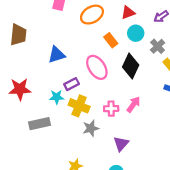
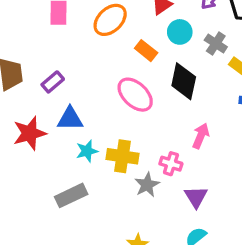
blue triangle: (57, 55) -> (70, 119), moved, turned 30
purple rectangle: (72, 84) -> (53, 82), moved
red star: (20, 89) -> (30, 133), moved
pink cross: (111, 109) -> (171, 164), moved, turned 32

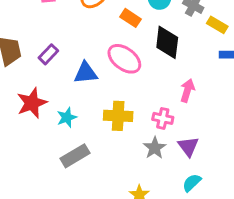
blue triangle: (70, 119) -> (86, 73), moved
cyan star: (87, 151) -> (67, 117), moved
gray star: (147, 185) -> (155, 148), moved

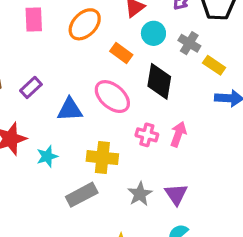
pink cross: (163, 118) -> (147, 135), moved
gray rectangle: (75, 156) -> (82, 195), moved

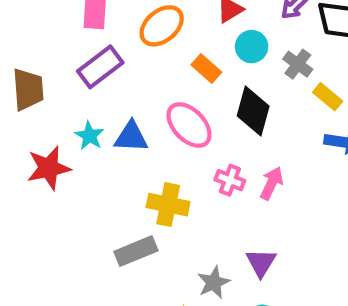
purple rectangle: (31, 87) -> (100, 67), moved, size x1.5
cyan star: (47, 156) -> (89, 136), moved, turned -30
gray star: (140, 194) -> (214, 282), moved

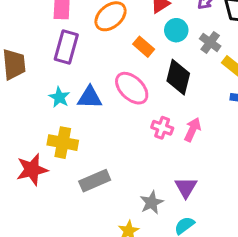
purple rectangle: (100, 67) -> (66, 47), turned -36
red star: (49, 168) -> (32, 170), moved
yellow cross: (168, 205) -> (63, 143), moved

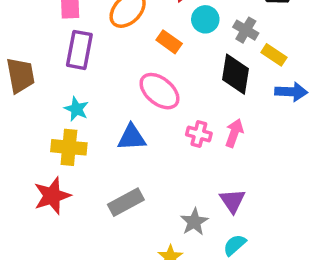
black diamond: (178, 77) -> (236, 74), moved
blue triangle: (90, 97) -> (132, 137), moved
yellow cross: (63, 143) -> (69, 147), moved

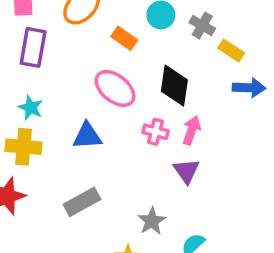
black diamond: (236, 74) -> (174, 86), moved
purple triangle: (232, 201) -> (186, 171), moved

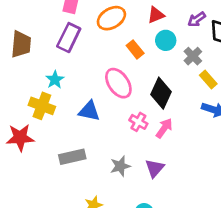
purple triangle: (186, 171) -> (155, 168), moved
gray star: (152, 221) -> (120, 166), moved

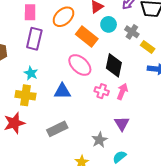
orange rectangle: (135, 49) -> (87, 37), size x1.5
gray star: (120, 166) -> (99, 140), moved

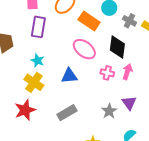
gray cross: (132, 32) -> (129, 21), moved
yellow cross: (26, 95) -> (34, 82), turned 30
gray star: (99, 140) -> (109, 111), moved

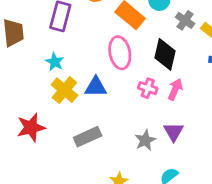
pink ellipse: (84, 49) -> (120, 53), turned 35
yellow cross: (34, 82) -> (64, 90), moved

